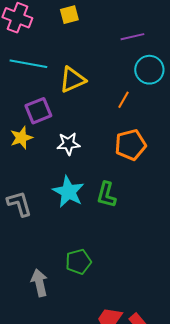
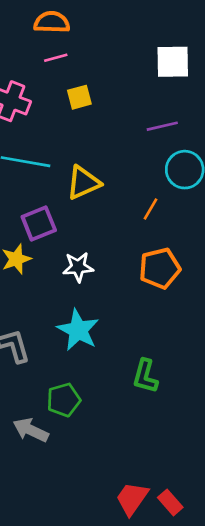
green L-shape: (106, 195) -> (145, 376), moved
green pentagon: (78, 262) -> (64, 400), moved
gray arrow: (39, 283) -> (31, 430), moved, turned -52

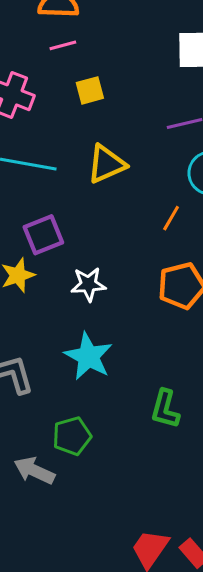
yellow triangle: (83, 183) -> (106, 164), moved

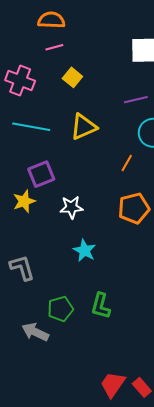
yellow square: (90, 90) -> (72, 77), turned -36
cyan star: (88, 356) -> (85, 251), moved, size x0.7
green L-shape: (165, 409) -> (101, 306), moved

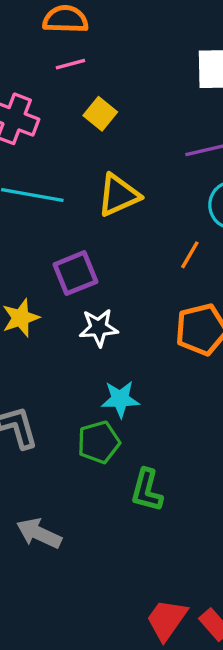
purple square: (41, 174) -> (75, 273), moved
cyan star: (85, 251) -> (120, 399), turned -30
green pentagon: (60, 309) -> (99, 442), moved

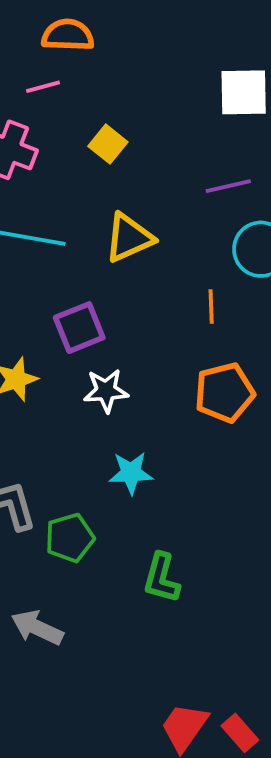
pink line: (70, 64) -> (43, 87), moved
orange line: (190, 255) -> (211, 307), turned -32
green pentagon: (99, 442) -> (70, 538), moved

